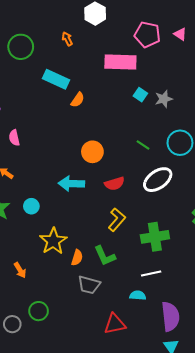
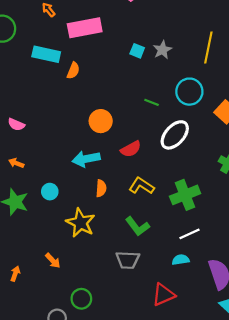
pink rectangle: (120, 62) -> (85, 28), moved
pink semicircle: (14, 138) -> (16, 124), turned -42
yellow L-shape: (117, 220) -> (142, 186), turned -85
orange semicircle: (77, 258) -> (101, 188), moved

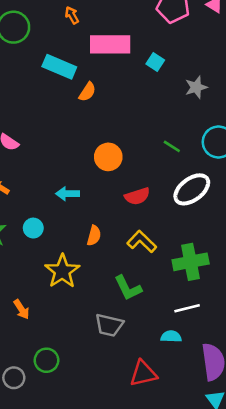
cyan square: (137, 51) -> (155, 62), moved
cyan arrow: (86, 159) -> (67, 194), moved, size x0.7

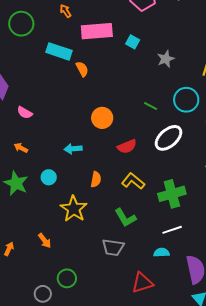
orange semicircle: (87, 92) -> (82, 69), turned -56

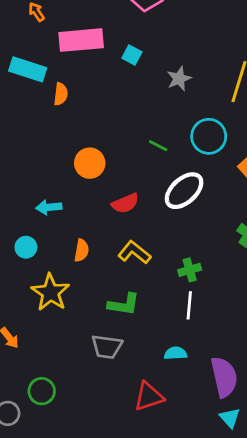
orange semicircle: (82, 69) -> (61, 94), turned 35
cyan circle: (49, 177) -> (26, 247), moved
green cross: (172, 194) -> (190, 270), size x0.6
green L-shape: (125, 218) -> (124, 304), turned -50
white line: (172, 230) -> (189, 305), moved, turned -66

